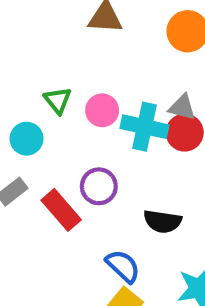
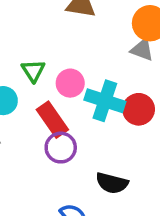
gray triangle: (182, 107) -> (142, 50), moved
red rectangle: (61, 210) -> (52, 120), moved

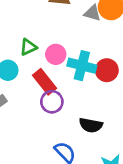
gray triangle: (142, 50) -> (92, 13), moved
green triangle: (33, 71) -> (28, 47), turned 42

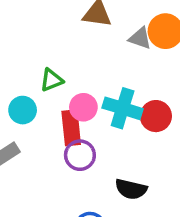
pink circle: (56, 54) -> (83, 107), moved
red rectangle: (44, 82) -> (71, 128), turned 30

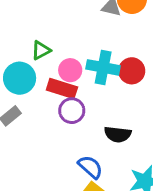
cyan circle: (23, 110) -> (20, 78), size x1.4
red rectangle: (71, 128) -> (62, 89), turned -60

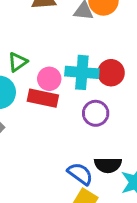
purple circle: (72, 111) -> (96, 113), moved
black semicircle: (118, 134) -> (108, 165), moved

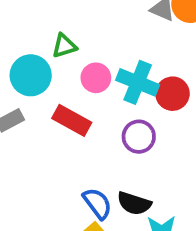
red rectangle: (43, 98) -> (72, 120), moved

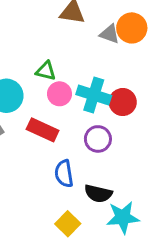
green triangle: (64, 46) -> (46, 71), moved, turned 35
blue semicircle: (97, 203) -> (64, 174), moved, turned -148

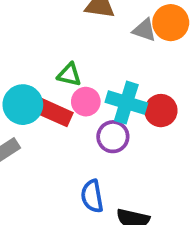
red rectangle: (43, 130) -> (54, 112), moved
purple circle: (98, 139) -> (113, 137), moved

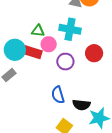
cyan cross: (126, 103) -> (70, 29), moved
red circle: (161, 111) -> (94, 53), moved

